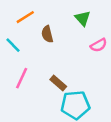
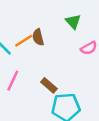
orange line: (25, 17) -> (24, 41), moved

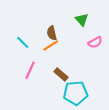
orange line: (24, 41) -> (51, 45), moved

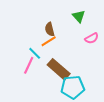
cyan line: (23, 42) -> (35, 53), moved
brown rectangle: (61, 74) -> (59, 69), size x1.6

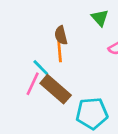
orange line: (49, 41) -> (60, 51), turned -63
brown rectangle: (59, 69) -> (56, 89), moved

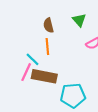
brown semicircle: (61, 35) -> (48, 25), moved
brown rectangle: (56, 89) -> (44, 76), turned -30

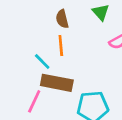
pink line: (26, 72) -> (34, 101), moved

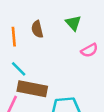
orange line: (61, 46) -> (14, 37), moved

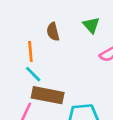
orange line: (14, 37) -> (30, 52), moved

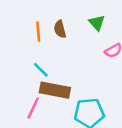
orange line: (30, 52) -> (38, 32), moved

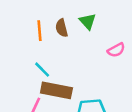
green triangle: (97, 23) -> (88, 21), moved

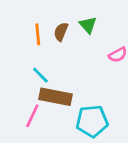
brown semicircle: (62, 28) -> (61, 32), turned 36

